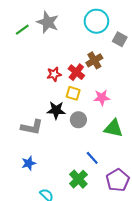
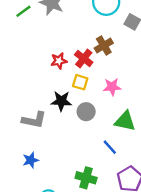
blue line: (92, 158) -> (110, 147), moved
green cross: (78, 179) -> (86, 178), turned -30

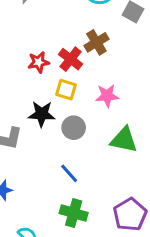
blue line: (110, 147) -> (69, 173), moved

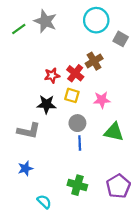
black star: (42, 114) -> (46, 104), moved
blue line: (69, 173) -> (80, 143), moved, turned 40

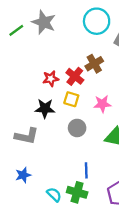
blue line: (80, 143) -> (86, 170), moved
cyan semicircle: (44, 202) -> (54, 195), moved

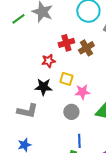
red cross: (75, 76) -> (66, 43), moved, turned 35
pink star: (102, 104) -> (82, 92), moved
gray circle: (77, 128) -> (71, 112), moved

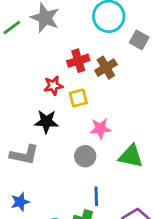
yellow square: (66, 79) -> (78, 98), moved, turned -32

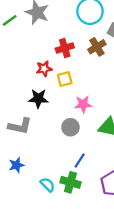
brown cross: (106, 68) -> (97, 47), moved
blue line: (96, 196) -> (80, 161), turned 35

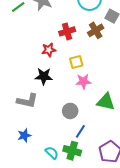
yellow square: (65, 79) -> (76, 62), moved
gray circle: (70, 127) -> (70, 111), moved

